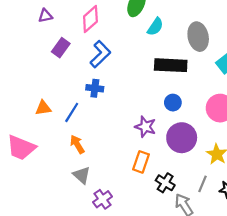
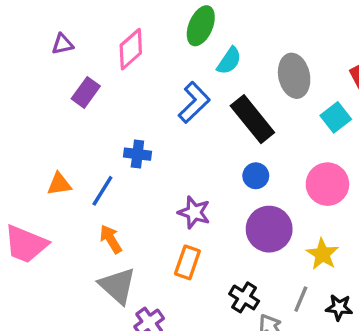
blue L-shape: (100, 54) -> (194, 102), moved
black rectangle: (171, 65) -> (252, 119), turned 48
purple star: (145, 127) -> (194, 212), moved
orange rectangle: (141, 162) -> (187, 262), moved
gray triangle: (82, 175) -> (117, 286), size x1.4

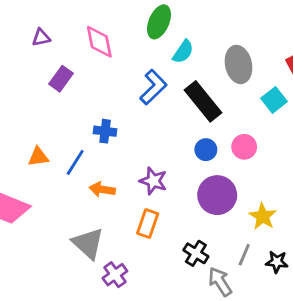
pink diamond: (131, 49) -> (99, 42), turned -60
pink circle: (327, 184) -> (244, 147), moved, size x0.7
orange arrow: (111, 239) -> (102, 189), moved, turned -50

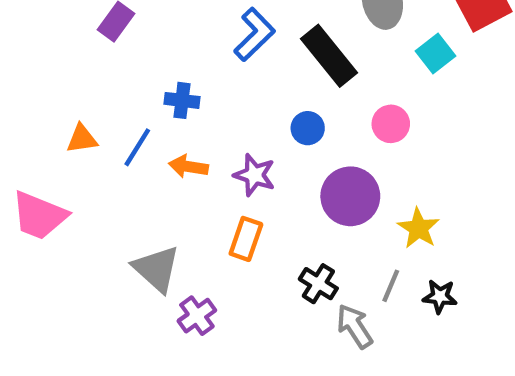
blue circle: (206, 150) -> (308, 128), moved
orange arrow: (102, 189) -> (188, 166), moved

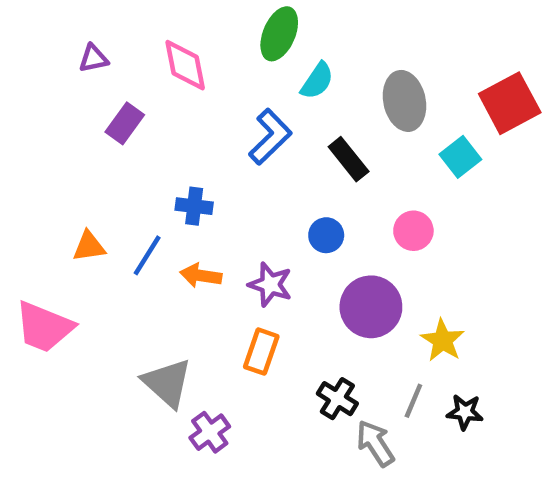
black rectangle: (329, 56) -> (349, 159), size x0.7

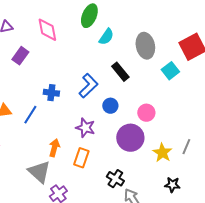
blue L-shape: (270, 137) -> (88, 86), moved
pink circle: (413, 231) -> (146, 113), moved
orange arrow: (201, 275) -> (54, 148), moved, turned 96
gray line: (413, 401) -> (186, 147), moved

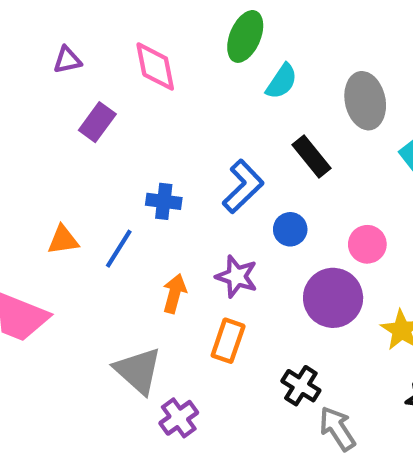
orange arrow: (54, 148) -> (174, 294), moved

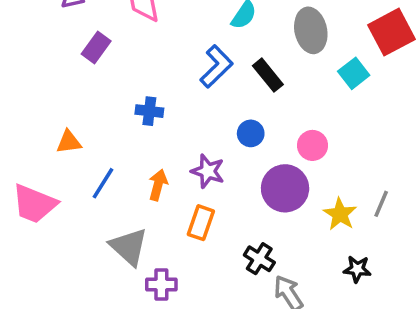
blue L-shape: (243, 186) -> (216, 66), moved
blue line: (119, 249) -> (103, 183), moved
purple cross: (179, 418) -> (161, 284), turned 36

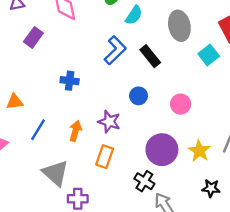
purple circle: (285, 188) -> (162, 150), moved

